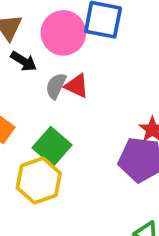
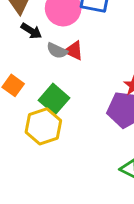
gray semicircle: (56, 86) -> (57, 51), turned -90

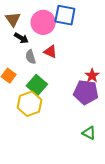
gray semicircle: (57, 51) -> (31, 57), moved, turned 48

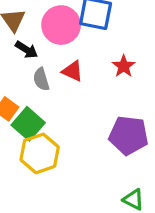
red star: (92, 76) -> (124, 66), moved
green square: (37, 85) -> (28, 124), moved

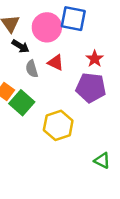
purple pentagon: (129, 135) -> (91, 88), moved
yellow hexagon: (40, 153) -> (58, 125), moved

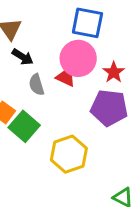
pink circle: (47, 27) -> (78, 58), moved

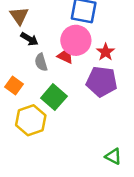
green square: (24, 126) -> (54, 97), moved
yellow hexagon: (69, 154) -> (31, 120), moved

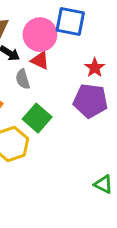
pink circle: (76, 40) -> (40, 35), moved
red triangle: (66, 56) -> (40, 60), moved

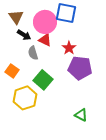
red star: (95, 68) -> (69, 48), moved
green triangle: (103, 184) -> (81, 115), moved

